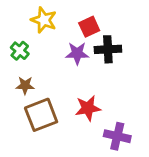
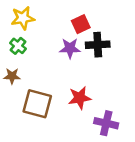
yellow star: (44, 20) -> (23, 18), moved, turned -30
brown star: (25, 85) -> (12, 76), moved
brown square: (41, 115) -> (37, 104), turned 36

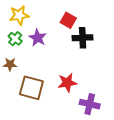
red square: (81, 24) -> (68, 20), turned -35
purple star: (70, 48) -> (38, 38), moved, turned 30

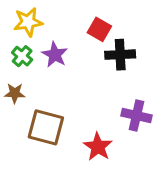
red star: (67, 83) -> (98, 147), moved, turned -30
purple cross: (90, 104) -> (136, 116), moved

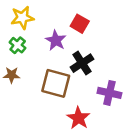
purple star: (55, 55) -> (56, 40), moved
black cross: (120, 55) -> (82, 63), moved, turned -30
brown square: (46, 127) -> (56, 83), moved

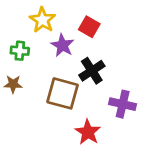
yellow star: (22, 18) -> (42, 20), moved, turned -30
green cross: (18, 45) -> (20, 51), turned -35

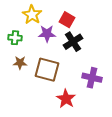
purple star: (62, 45) -> (47, 34), turned -30
black cross: (92, 71) -> (73, 42), moved
brown star: (13, 84) -> (20, 63), moved

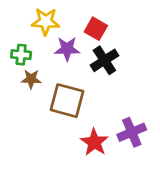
yellow star: (32, 15) -> (46, 22), turned -30
brown star: (20, 63) -> (31, 79), moved
purple cross: (92, 78) -> (132, 132), moved, turned -36

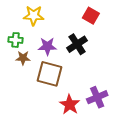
red square: (96, 29) -> (91, 16), moved
purple star: (67, 49) -> (47, 46), moved

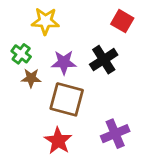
green cross: (16, 40) -> (21, 54), turned 32
purple cross: (97, 97) -> (115, 134), moved
red star: (70, 105) -> (58, 141), moved

